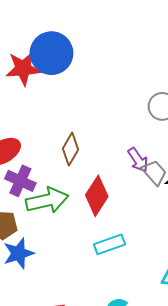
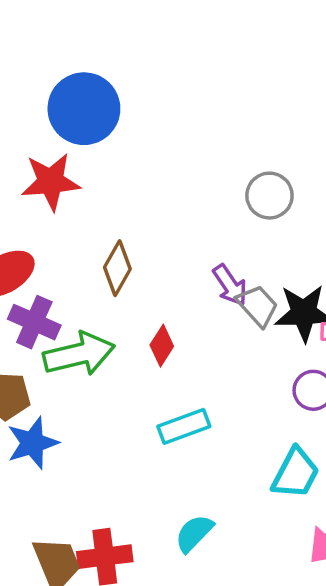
red star: (23, 68) -> (51, 182), moved
red diamond: (97, 196) -> (162, 346), size x0.6

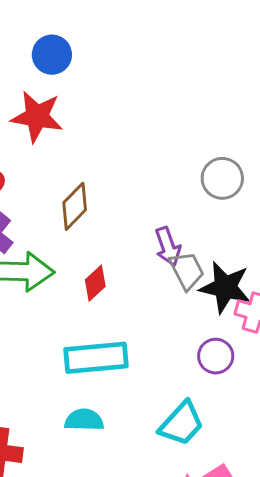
blue circle: (84, 109) -> (52, 55), moved, size x0.6
cyan rectangle: (184, 426) -> (96, 358), size x1.4
cyan semicircle: (194, 533) -> (84, 420), moved, turned 33

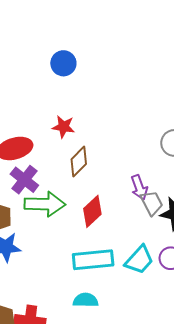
red star: (37, 117) -> (63, 127), moved, size x0.7
red diamond: (95, 283) -> (92, 211), size x1.4
cyan trapezoid: (182, 424) -> (139, 260), moved

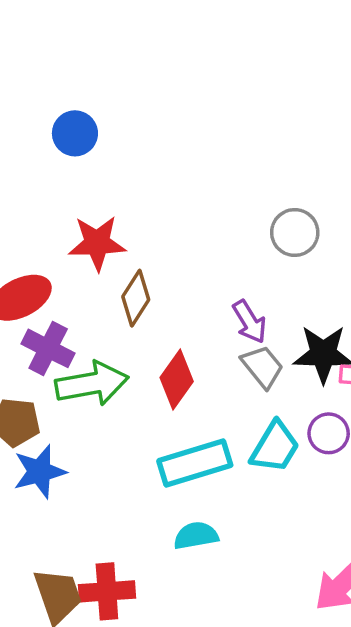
red star: (63, 127) -> (97, 243), size x1.4
gray trapezoid: (152, 203) -> (262, 367), moved

